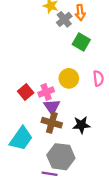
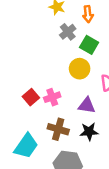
gray cross: (64, 19) -> (68, 32), moved
yellow circle: (69, 78) -> (80, 69), moved
purple triangle: (52, 107) -> (87, 105), moved, turned -48

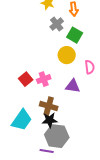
black star: (89, 132) -> (50, 120), moved

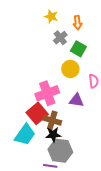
red square: (26, 79) -> (37, 113), moved, size x1.5
pink cross: (44, 79) -> (47, 93), size x1.6

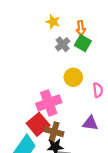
green square: (78, 49) -> (83, 43), moved
purple triangle: (76, 100) -> (90, 123), moved

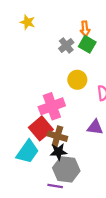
yellow star: (53, 22) -> (28, 22), moved

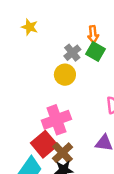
yellow circle: (77, 80) -> (65, 75), moved
brown cross: (57, 136) -> (63, 153), turned 30

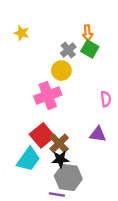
yellow star: (30, 27) -> (22, 33), moved
pink cross: (56, 120) -> (48, 96), moved

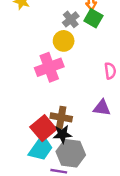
red square: (42, 135) -> (43, 128), moved
brown cross: (59, 143) -> (61, 117), turned -36
cyan trapezoid: (28, 159) -> (41, 148), moved

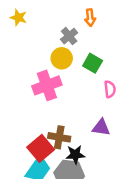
green square: (93, 18) -> (93, 63), moved
black star: (62, 134) -> (75, 155), moved

